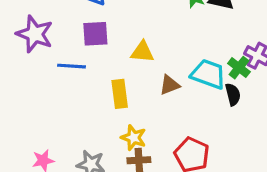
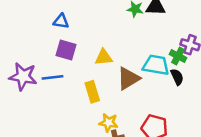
purple star: (35, 34) -> (23, 76), moved
purple square: (95, 34) -> (66, 50), turned 30
brown triangle: (170, 85) -> (128, 78), size x1.5

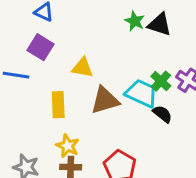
green cross: (178, 56) -> (161, 81), moved
black semicircle: (177, 77) -> (162, 114), turned -42

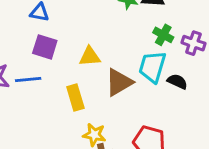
green cross: (161, 81) -> (163, 35), moved
cyan trapezoid: (141, 93) -> (152, 67), turned -84

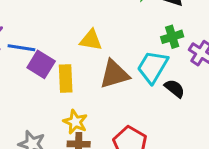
green cross: (163, 35) -> (172, 37), turned 30
purple square: (45, 47) -> (41, 64), moved

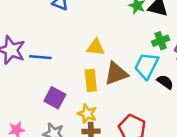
purple square: (41, 64) -> (55, 98), moved
yellow rectangle: (66, 79) -> (91, 80), moved

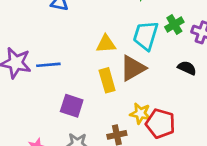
cyan trapezoid: (146, 66) -> (146, 36), moved
yellow star: (87, 114) -> (140, 113), moved

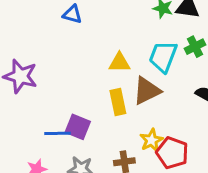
blue line: (48, 65) -> (58, 133), moved
yellow star: (140, 113) -> (151, 140), turned 30

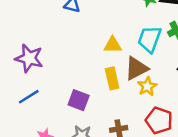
blue line: (58, 133) -> (29, 97), moved, turned -30
yellow star: (151, 140) -> (147, 86), moved

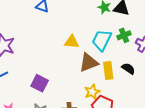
yellow rectangle: (112, 78) -> (108, 71), moved
yellow star: (147, 86) -> (92, 92), moved

